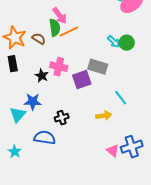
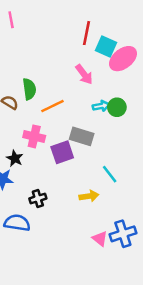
pink arrow: (60, 16) -> (84, 74), moved
orange line: (69, 32) -> (52, 106), moved
cyan arrow: (114, 42) -> (101, 106), turned -56
black star: (42, 76) -> (15, 158), moved

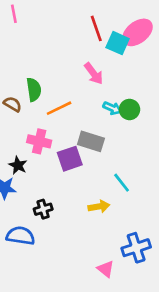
red line: (86, 33) -> (96, 28), turned -30
pink ellipse: (123, 59) -> (137, 32), moved
cyan arrow: (101, 106) -> (112, 108), turned 35
pink triangle: (100, 239) -> (106, 269), moved

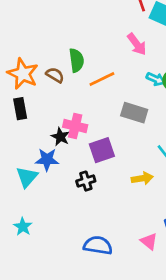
pink cross: (39, 141) -> (75, 126), moved
purple square: (70, 159) -> (102, 150), moved
blue semicircle: (21, 236) -> (98, 245), moved

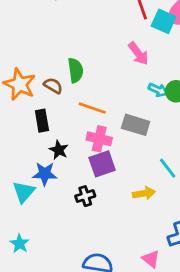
orange line: (102, 79) -> (92, 108), moved, turned 45
black rectangle: (20, 109) -> (42, 121), moved
pink cross: (75, 126) -> (99, 139), moved

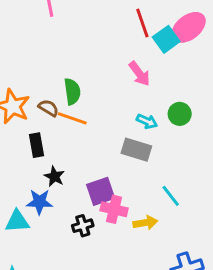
cyan square: (164, 21) -> (166, 39), turned 30
cyan arrow: (158, 90) -> (147, 121), moved
orange line: (92, 108) -> (72, 118), moved
pink cross: (99, 139) -> (114, 209), moved
cyan triangle: (24, 192) -> (17, 221), turned 45

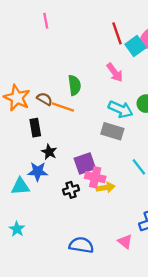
green semicircle: (72, 92) -> (74, 85), moved
cyan arrow: (147, 121) -> (120, 109), size x1.5
yellow arrow: (145, 223) -> (106, 188), moved

